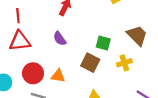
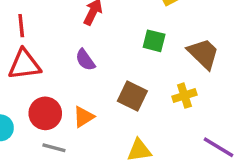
green square: (103, 43) -> (154, 41), moved
orange triangle: (58, 76) -> (84, 117), turned -40

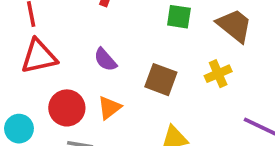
purple semicircle: (85, 60) -> (105, 60), moved

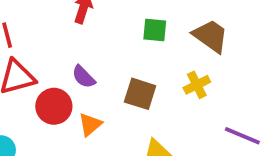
red circle: (67, 108) -> (54, 106), moved

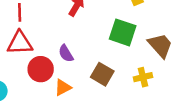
green square: (155, 30) -> (123, 32), size x1.5

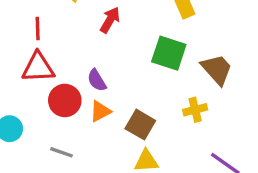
brown square: (102, 74) -> (140, 125), moved
orange triangle: (63, 88) -> (100, 111), moved

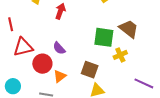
red line: (38, 29) -> (11, 24), moved
green square: (169, 53) -> (104, 37), moved
orange triangle: (100, 111) -> (60, 76), moved

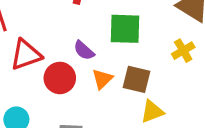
green square: (104, 37) -> (125, 29), moved
orange triangle: (60, 76) -> (102, 79), moved

